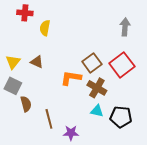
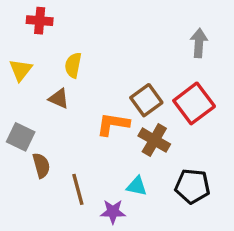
yellow semicircle: (45, 28) -> (73, 65), moved
yellow triangle: (13, 62) -> (21, 70), moved
cyan triangle: (97, 111) -> (137, 186), moved

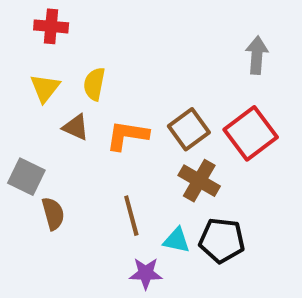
yellow triangle: (21, 70) -> (45, 88), moved
orange L-shape: (113, 124) -> (127, 135), moved
black pentagon: (192, 186) -> (222, 240), moved
brown line: (78, 189) -> (131, 216), moved

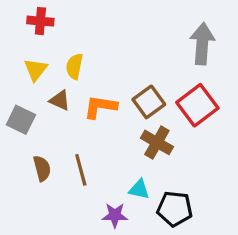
gray arrow: (257, 55) -> (202, 44), size x1.4
gray square: (26, 177) -> (21, 120), moved
brown line: (131, 216) -> (81, 170), moved
black pentagon: (222, 240) -> (175, 209), moved

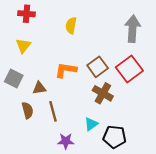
yellow semicircle: (74, 66) -> (71, 25), moved
brown triangle: (60, 100) -> (39, 88), moved, turned -32
cyan triangle: (139, 189) -> (91, 124), turned -48
purple star: (115, 215) -> (66, 141), moved

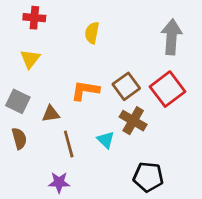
brown semicircle: (28, 110) -> (19, 138), moved
cyan triangle: (91, 124) -> (106, 140), moved, turned -40
purple star: (66, 141) -> (59, 182), moved

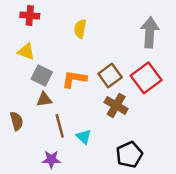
yellow triangle: (30, 59) -> (26, 51), turned -48
gray square: (18, 101) -> (42, 75), moved
cyan triangle: (106, 140) -> (84, 137), moved
black pentagon: (148, 177) -> (129, 155), turned -30

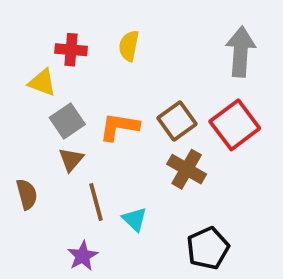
red cross: (30, 16) -> (71, 50), moved
gray square: (42, 75) -> (67, 121), turned 30
brown triangle: (44, 99) -> (71, 160), turned -42
purple star: (51, 159) -> (83, 256), turned -30

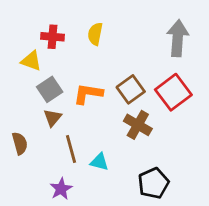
cyan triangle: (135, 219) -> (99, 162), turned -30

